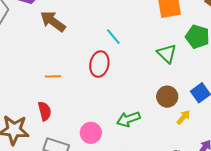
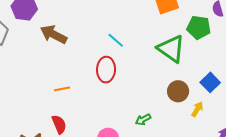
green triangle: (167, 54) -> (171, 49), size x1.4
green arrow: (128, 119) -> (143, 120), size x0.7

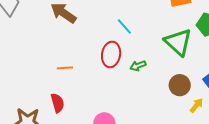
green arrow: (143, 120) -> (138, 66), moved

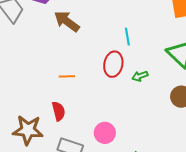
cyan line: (124, 27) -> (127, 37), turned 30

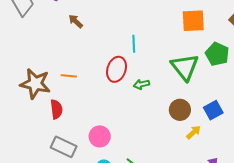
brown arrow: (67, 21) -> (76, 21), size x0.6
brown star: (28, 130) -> (35, 84), moved

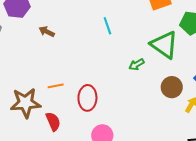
cyan line: (134, 44) -> (107, 26), moved
red ellipse: (117, 69) -> (87, 98), moved
green arrow: (141, 84) -> (137, 64), moved

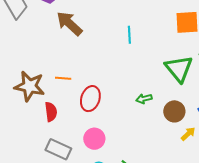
brown arrow: (47, 32) -> (69, 24), size x1.8
green arrow: (137, 64) -> (144, 99), moved

